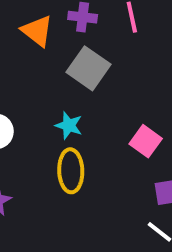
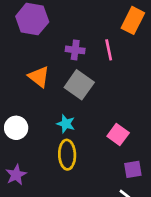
orange triangle: (37, 31) -> (39, 77), moved

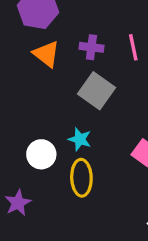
orange triangle: (39, 77) -> (46, 54), moved
white circle: (16, 128) -> (41, 154), moved

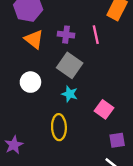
cyan star: (80, 139) -> (70, 94), moved
white circle: (41, 154) -> (30, 82), moved

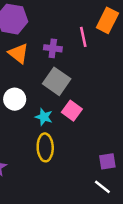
pink line: (96, 35) -> (83, 37), moved
cyan star: (70, 94) -> (44, 117), moved
pink square: (104, 109) -> (72, 111), moved

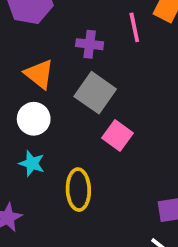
orange triangle: (18, 53) -> (39, 74), moved
cyan star: (44, 117) -> (32, 163), moved

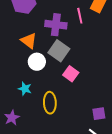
purple cross: (90, 44) -> (56, 25), size x1.5
white circle: (34, 119) -> (37, 62), moved

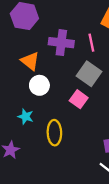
pink line: (80, 16) -> (91, 43), moved
gray square: (59, 51) -> (89, 74), moved

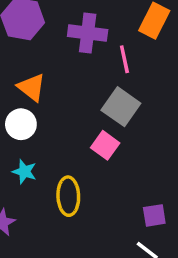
purple cross: (61, 43) -> (88, 33), moved
white circle: (39, 85) -> (21, 124), moved

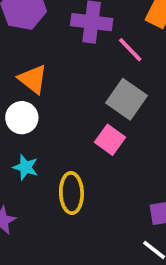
pink line: (124, 59) -> (130, 50), turned -32

